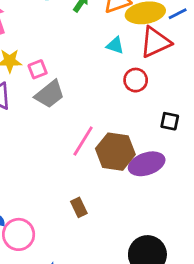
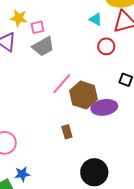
brown rectangle: (79, 207) -> (67, 132), moved

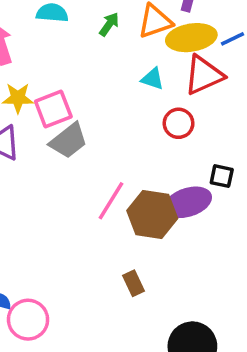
pink square: (38, 27) -> (53, 109), size x1.5
purple ellipse: (104, 107) -> (188, 202), moved

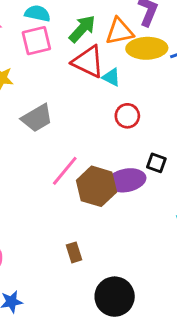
green arrow: (109, 24) -> (82, 29), size x1.5
red triangle: (204, 75) -> (88, 62), moved, turned 42
pink square: (53, 109) -> (36, 41), moved
brown rectangle: (133, 283) -> (74, 252), moved

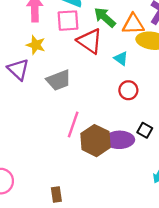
green arrow: (82, 29) -> (105, 17), turned -100
red triangle: (88, 62) -> (90, 41), moved
pink line: (65, 171) -> (73, 125), turned -30
brown rectangle: (74, 252) -> (56, 194), moved

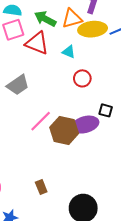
pink line: (73, 125) -> (41, 121), turned 40

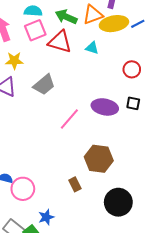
red circle: (82, 78) -> (132, 69), moved
purple ellipse: (85, 125) -> (105, 107), moved, turned 30
brown hexagon: (64, 130) -> (99, 159), moved

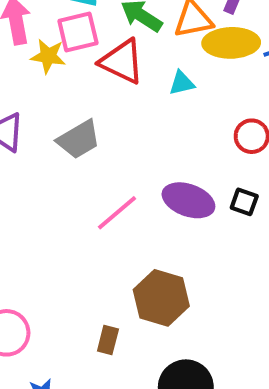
cyan triangle: (92, 48) -> (182, 83), turned -40
yellow star: (14, 61) -> (48, 56), moved
brown rectangle: (75, 184) -> (108, 340), turned 32

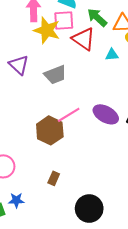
yellow star: (48, 56) -> (47, 30), size x1.5
brown hexagon: (161, 298) -> (50, 130), moved

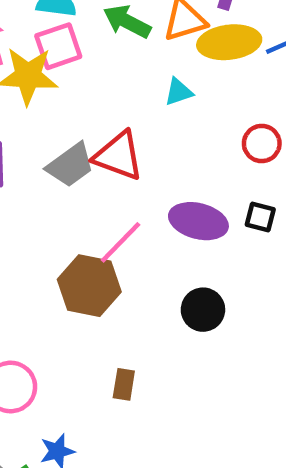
red triangle: (83, 39) -> (118, 156), moved
black circle: (89, 209) -> (203, 310), moved, size x0.7

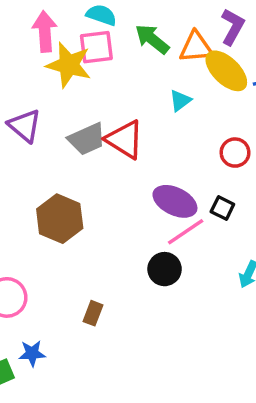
yellow ellipse: (229, 42) -> (226, 71), turned 39
cyan triangle: (179, 92) -> (180, 100), turned -30
pink line: (120, 242) -> (186, 232), moved
brown hexagon: (89, 286) -> (60, 219), moved

